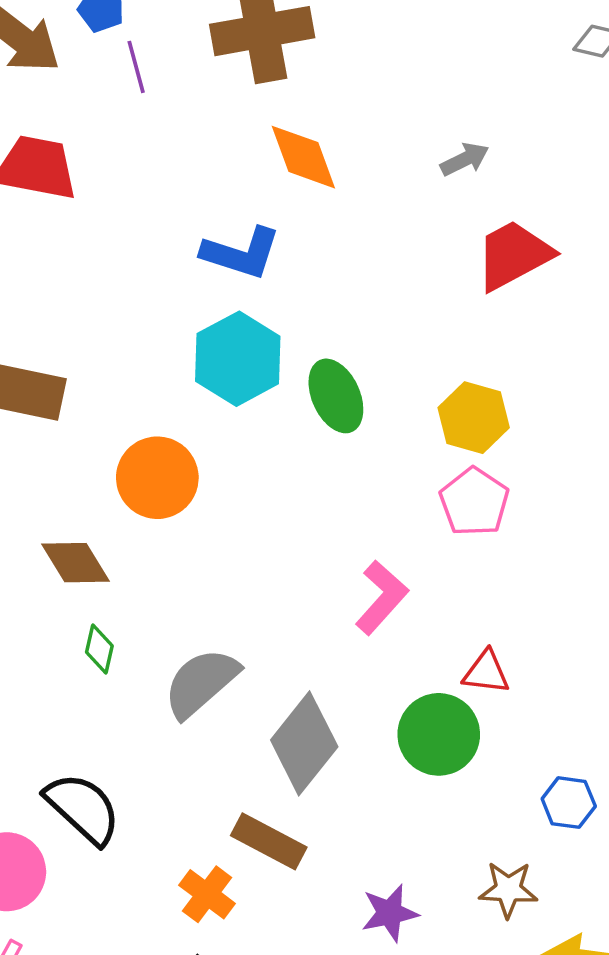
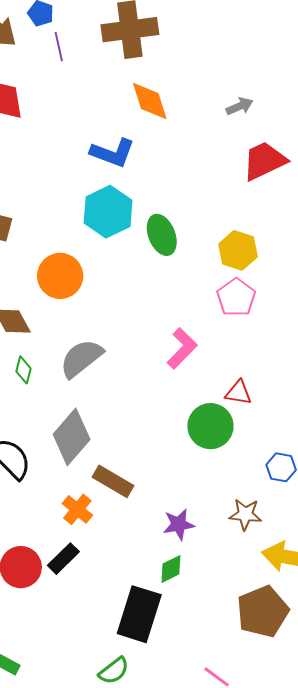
gray semicircle: (201, 683) -> (81, 358), moved
gray diamond: (304, 743) -> (72, 437), moved

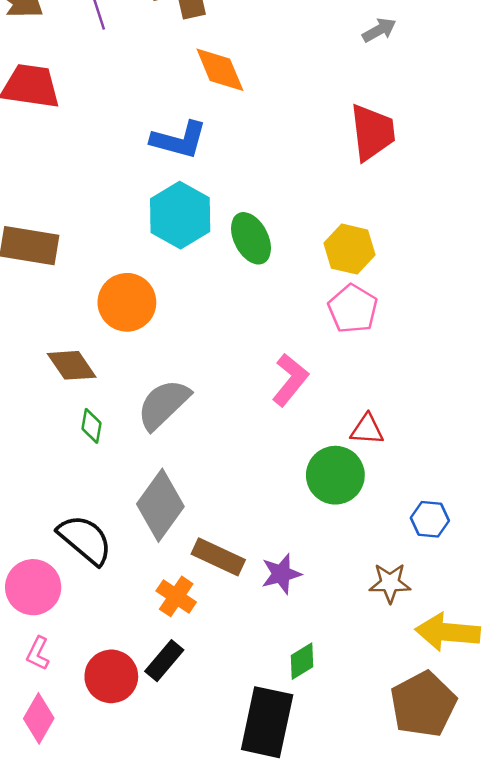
gray arrow: (240, 106) -> (379, 30), moved
red trapezoid: (264, 161) -> (372, 132), turned 114
purple star: (179, 524) -> (281, 574), moved

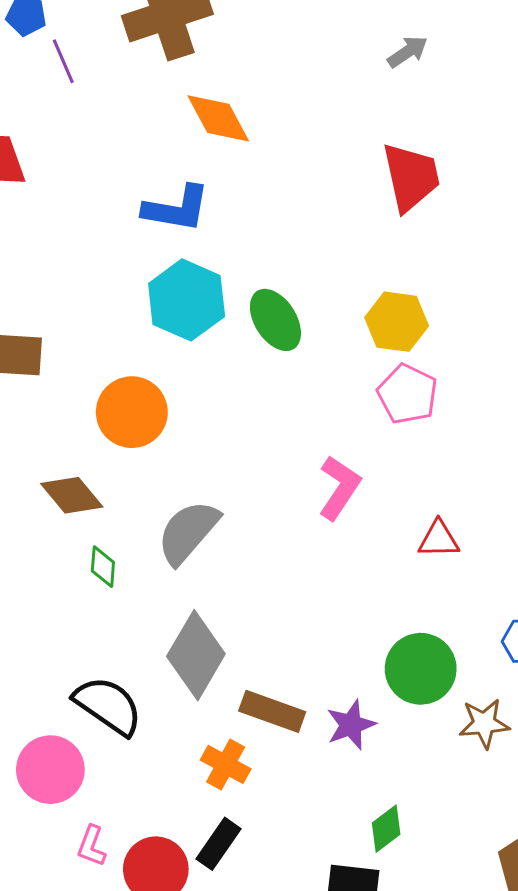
green circle: (335, 475) -> (421, 669), moved
pink L-shape: (38, 653) -> (92, 846), moved

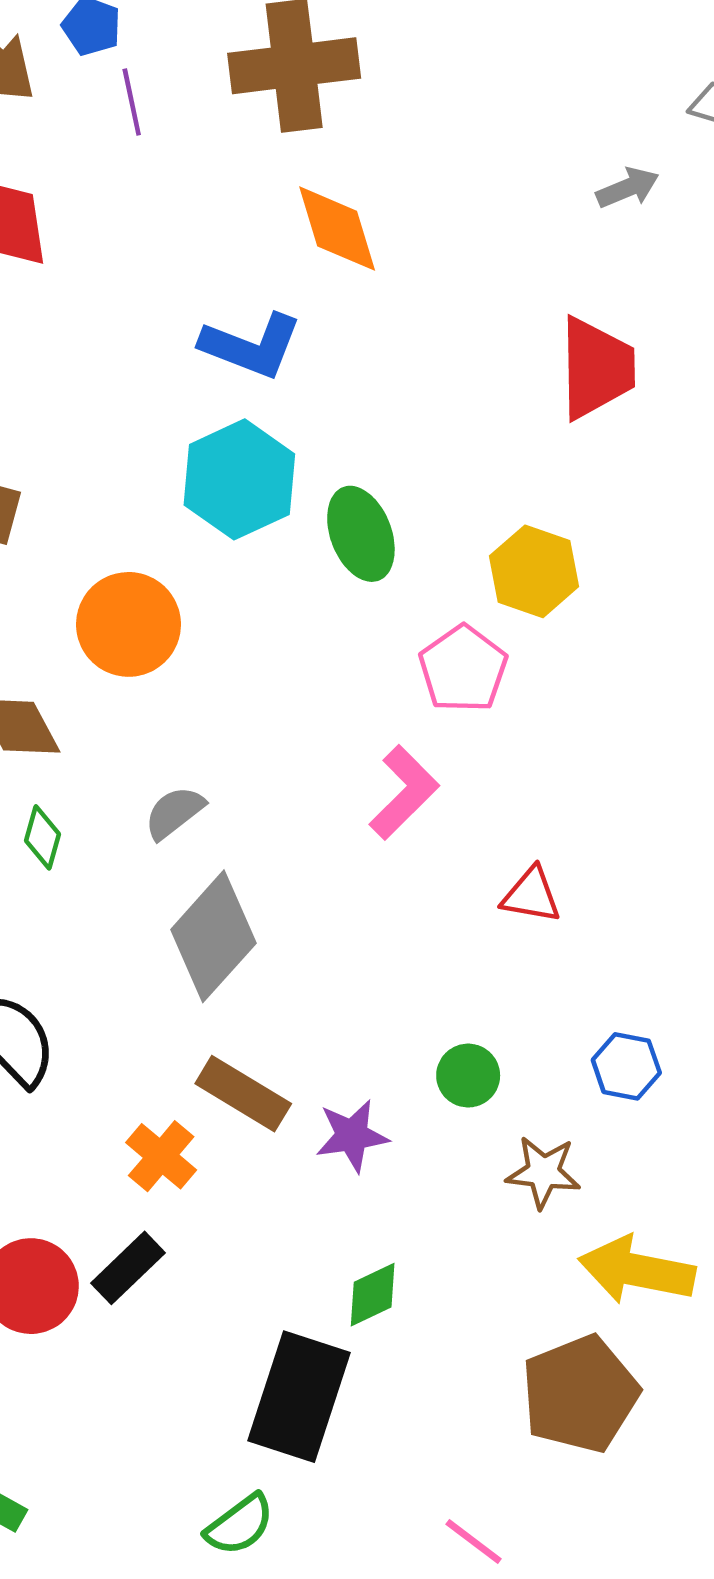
pink pentagon: (407, 394) -> (463, 669), moved
gray semicircle: (188, 532) -> (174, 813), size x0.6
gray diamond: (196, 655) -> (213, 936), moved
green circle: (421, 669) -> (468, 1076), size x0.6

